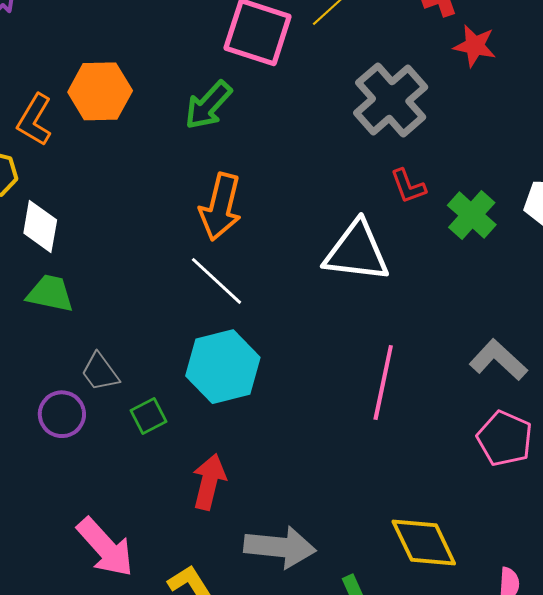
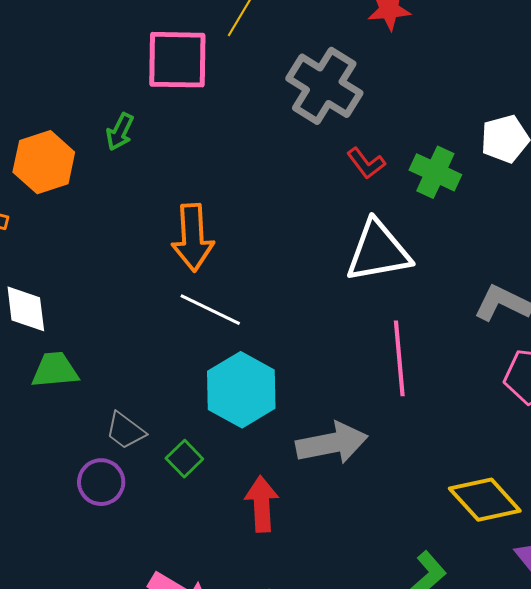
green arrow: (208, 105) -> (120, 132), moved, size x0.7
white triangle: (357, 252) -> (378, 251), moved
gray arrow: (280, 547) -> (332, 443), moved

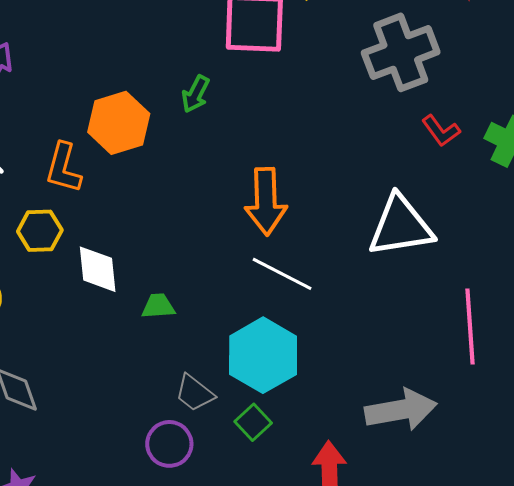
gray cross: (324, 86) -> (401, 52), turned 36
white triangle: (378, 251) -> (401, 226), moved
green trapezoid: (55, 370) -> (158, 306), moved, size x0.7
cyan hexagon: (241, 390) -> (263, 355), moved

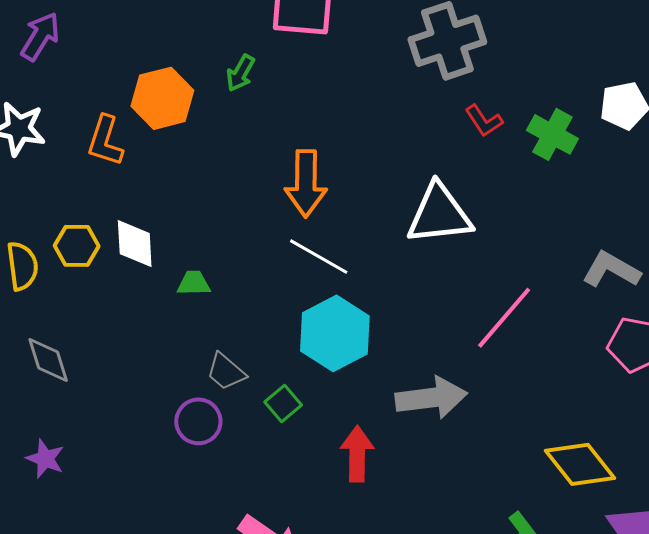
yellow hexagon: (40, 231) -> (77, 246), moved
pink line: (470, 327) -> (504, 318), turned 42
cyan hexagon: (263, 355) -> (335, 333), moved

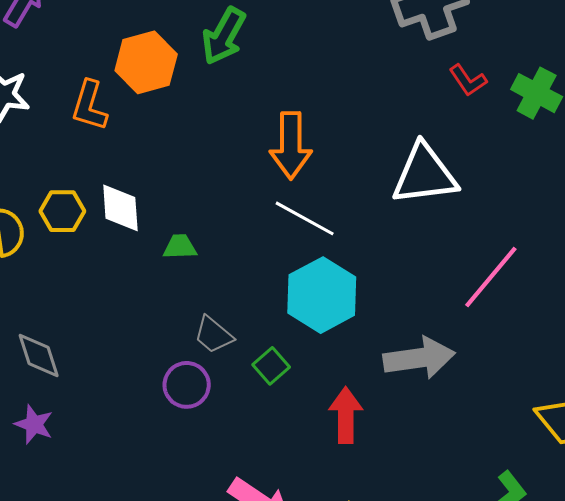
green arrow: (240, 73) -> (224, 36), size x1.5
gray diamond: (48, 360) -> (39, 355), moved

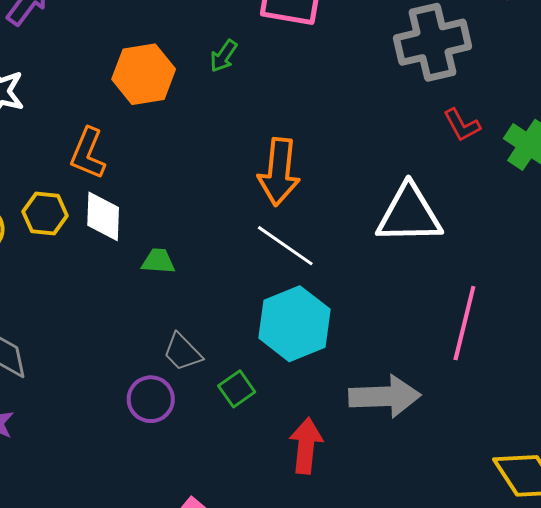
green arrow: (224, 36) -> (224, 56), size x0.6
orange L-shape: (89, 106) -> (88, 153), moved
pink line: (491, 277) -> (464, 323), turned -32

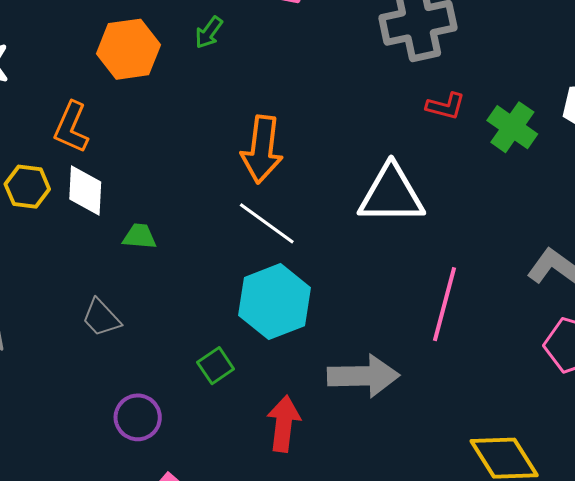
red L-shape: (462, 125) -> (446, 106), turned -48
gray trapezoid: (183, 352) -> (101, 318), moved
purple circle: (151, 399) -> (138, 417), moved

